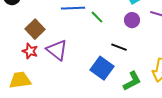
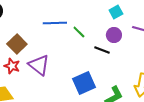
black line: (119, 47) -> (102, 50), moved
blue square: (102, 68) -> (84, 83), turned 30

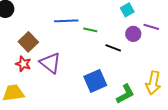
green line: (79, 32) -> (90, 30), turned -32
purple circle: (114, 35) -> (133, 34), moved

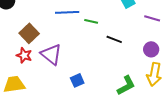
purple circle: (133, 34) -> (151, 49), moved
blue square: (95, 81) -> (77, 80), moved, size x0.6

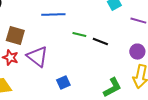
green line: (91, 21) -> (79, 35), moved
brown square: (29, 33) -> (15, 36), turned -30

